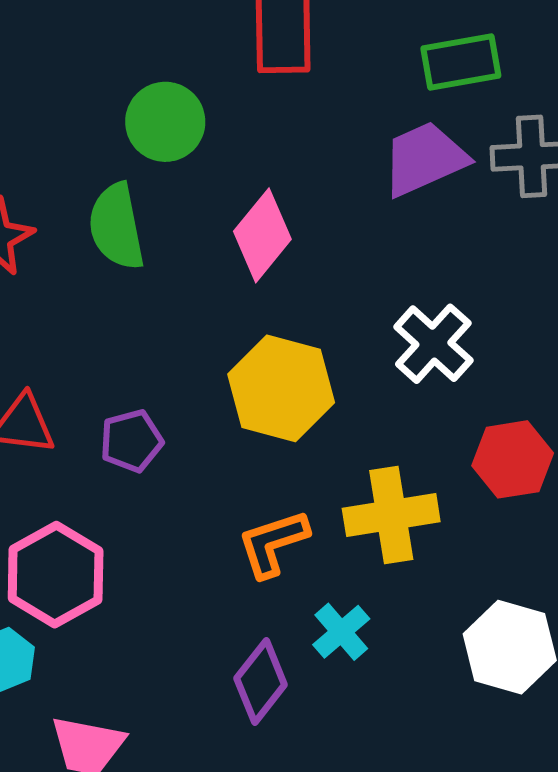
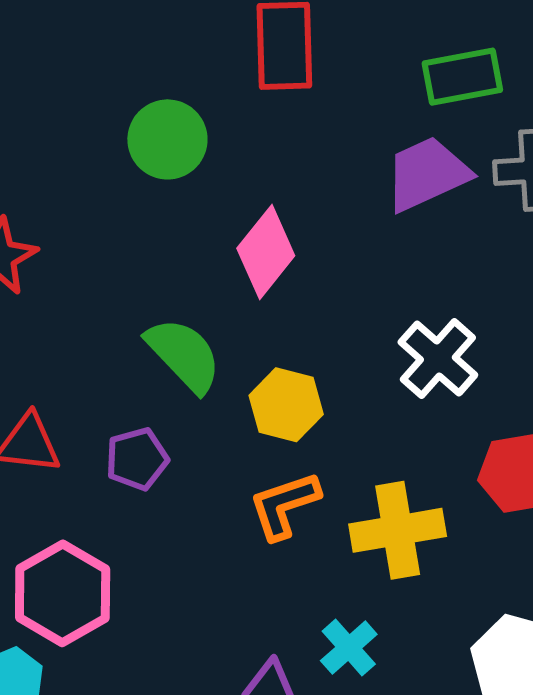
green semicircle: (116, 226) -> (184, 355), moved, turned 148
yellow hexagon: (281, 388) -> (286, 405), size x0.7
orange L-shape: (273, 543) -> (284, 505), moved

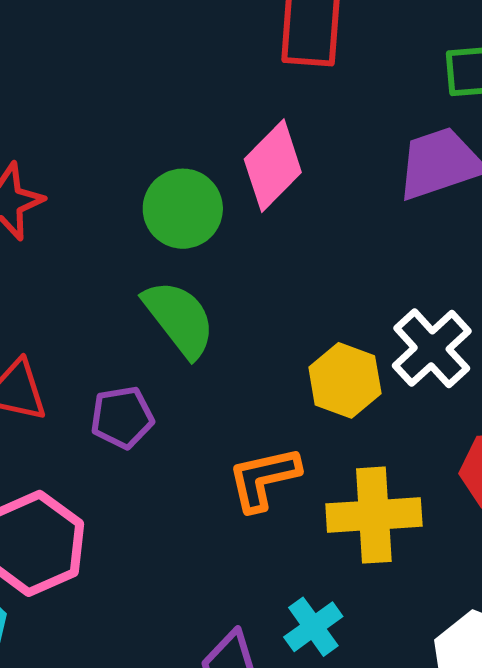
green circle: (167, 139) -> (183, 209), moved
pink diamond: (266, 252) -> (273, 166), moved
yellow hexagon: (286, 405) -> (345, 380), moved

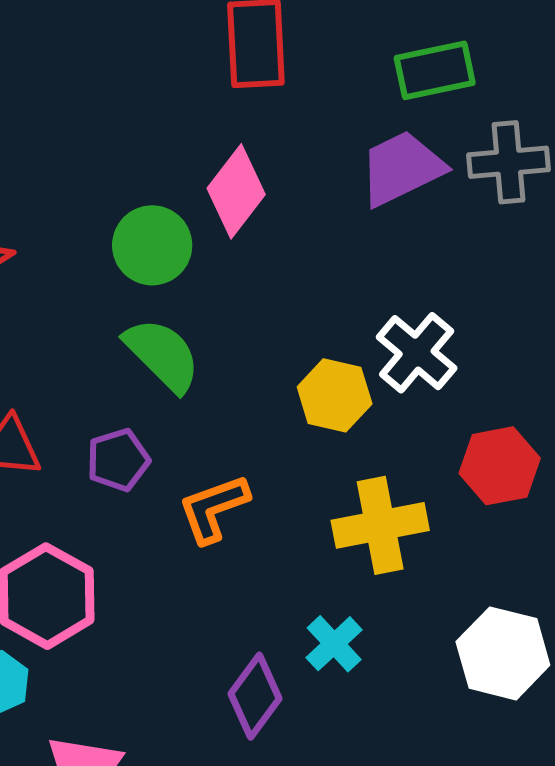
orange L-shape: (264, 479) -> (214, 508), moved

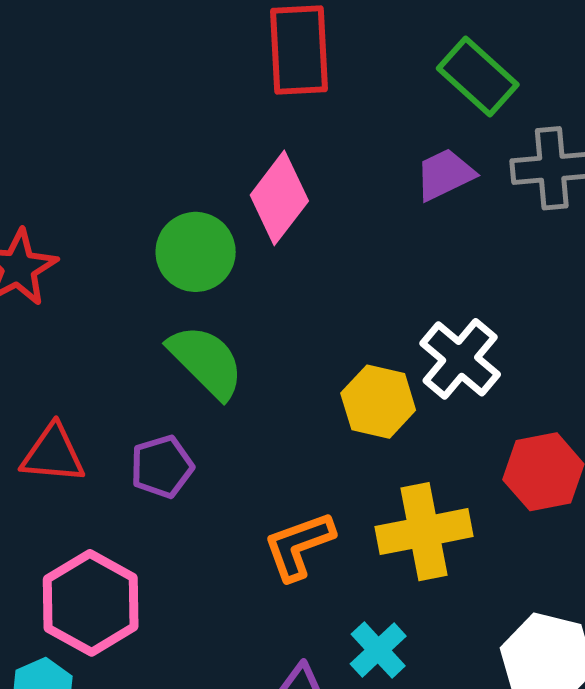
green rectangle: (435, 70) -> (478, 76), turned 54
purple trapezoid: (402, 168) -> (445, 174), size x0.7
orange L-shape: (214, 508) -> (299, 546), moved

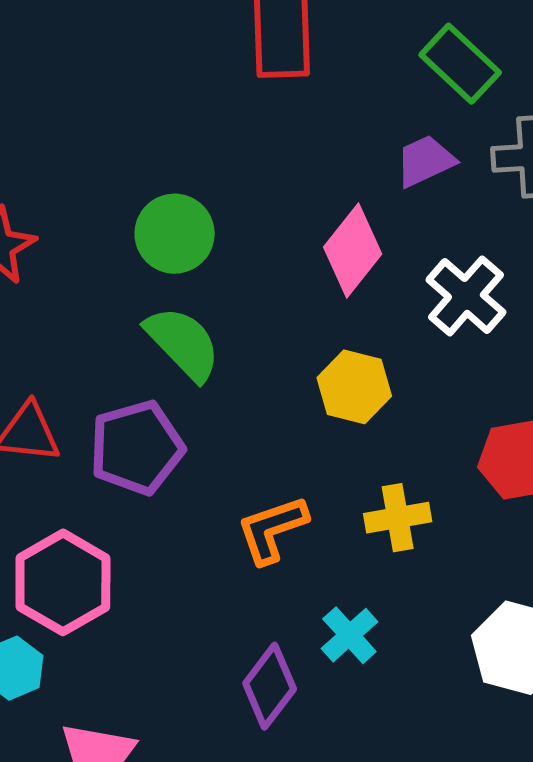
pink diamond: (279, 198) -> (353, 250), moved
white cross: (460, 359) -> (466, 296), moved
purple pentagon: (162, 467) -> (137, 448), size x1.5
yellow cross: (424, 532) -> (398, 518), size x0.7

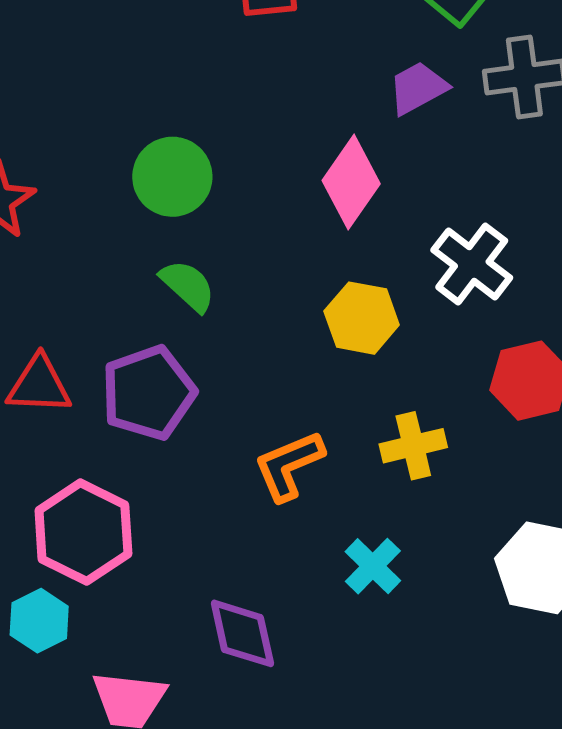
white cross: (466, 296) -> (472, 264), moved
green semicircle: (183, 343) -> (188, 286), size x0.7
purple diamond: (270, 686) -> (242, 633), moved, turned -46

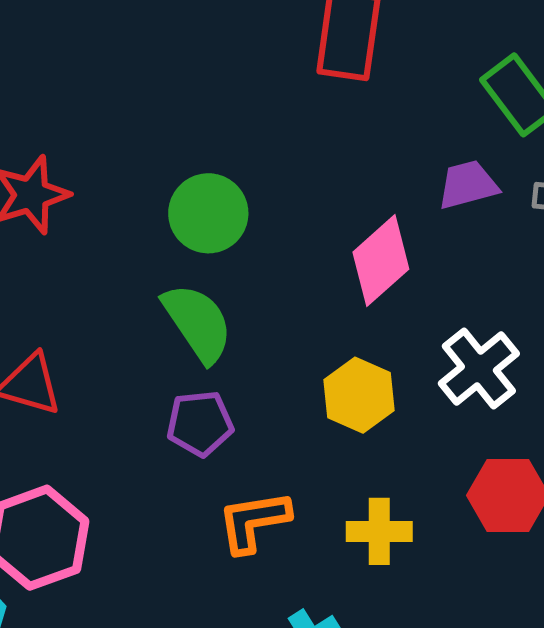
green semicircle: (188, 286) -> (198, 323), size x1.4
purple pentagon: (148, 393) -> (200, 423), moved, size x0.7

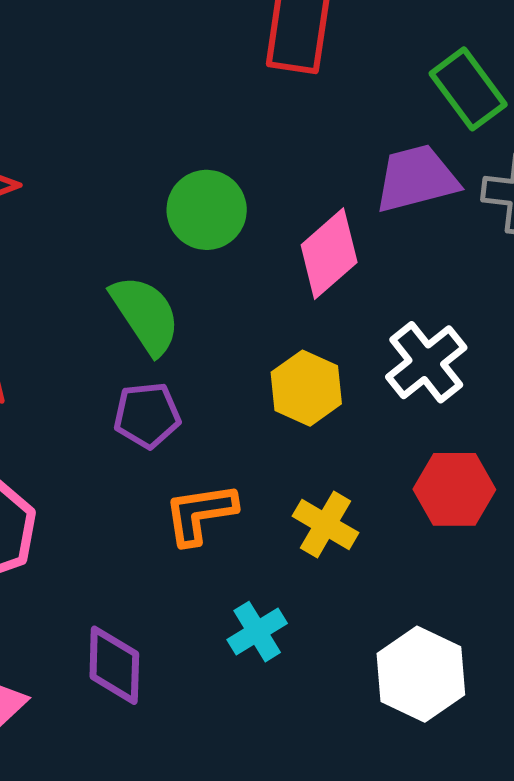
purple trapezoid: (468, 185) -> (416, 179), size x1.4
green circle: (208, 213) -> (207, 210), moved
yellow cross: (379, 531) -> (326, 524), turned 30

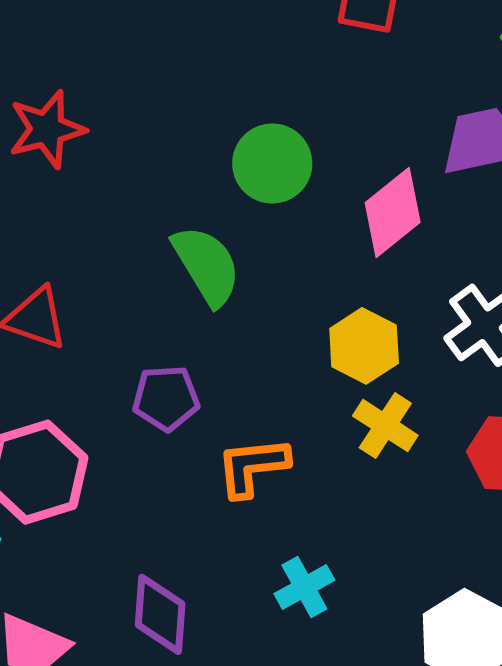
purple pentagon: (147, 415) -> (166, 398), moved
yellow cross: (326, 524) -> (385, 426), moved

